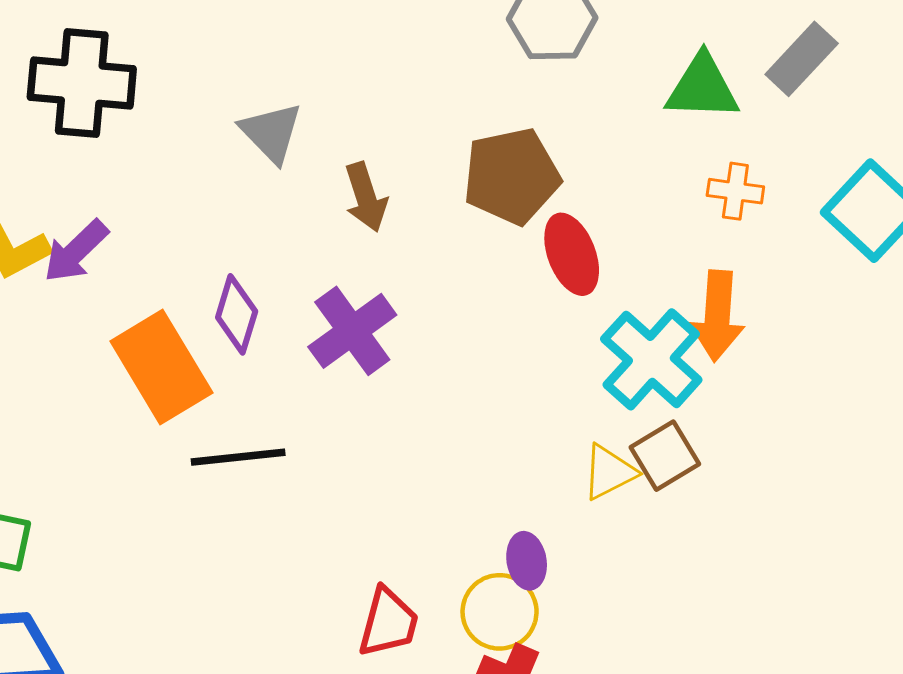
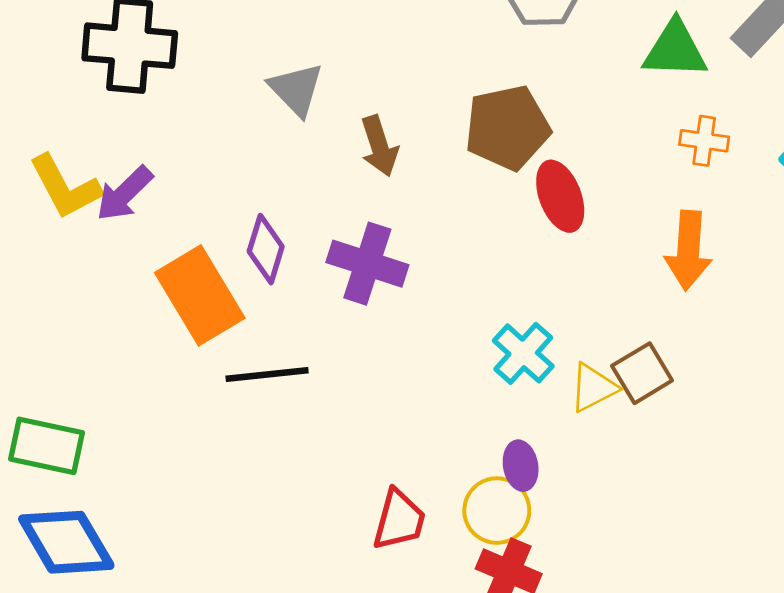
purple cross: (352, 331) -> (367, 264), turned -36
cyan cross: (651, 359) -> (523, 353), moved, size x0.7

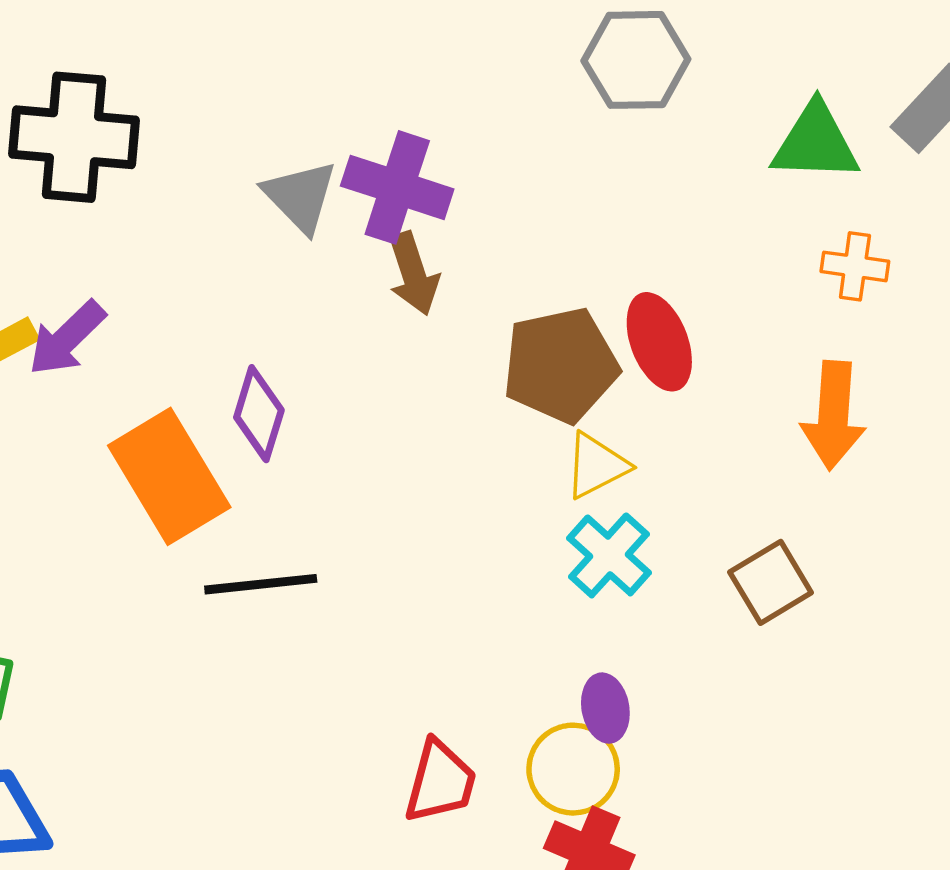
brown pentagon: (507, 128) -> (561, 365), moved
purple cross: (367, 264) -> (397, 187), moved
yellow triangle: (593, 388) -> (596, 466), moved

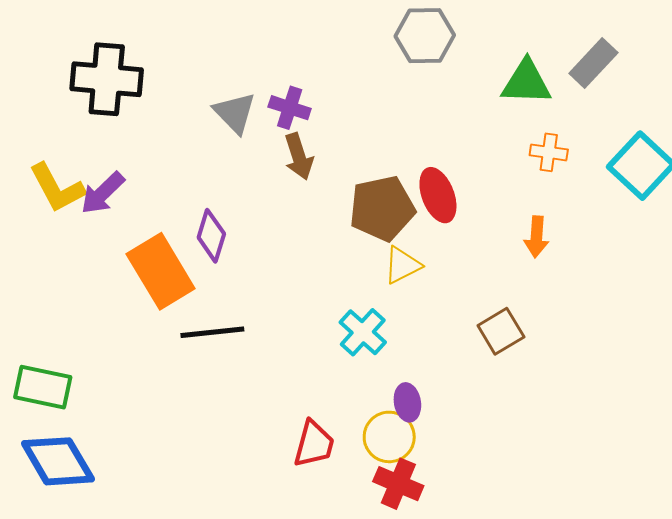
purple cross: (397, 187) -> (290, 108), size x0.7
orange arrow: (833, 415) -> (536, 237), size x0.7
cyan cross: (609, 555) -> (363, 332), moved

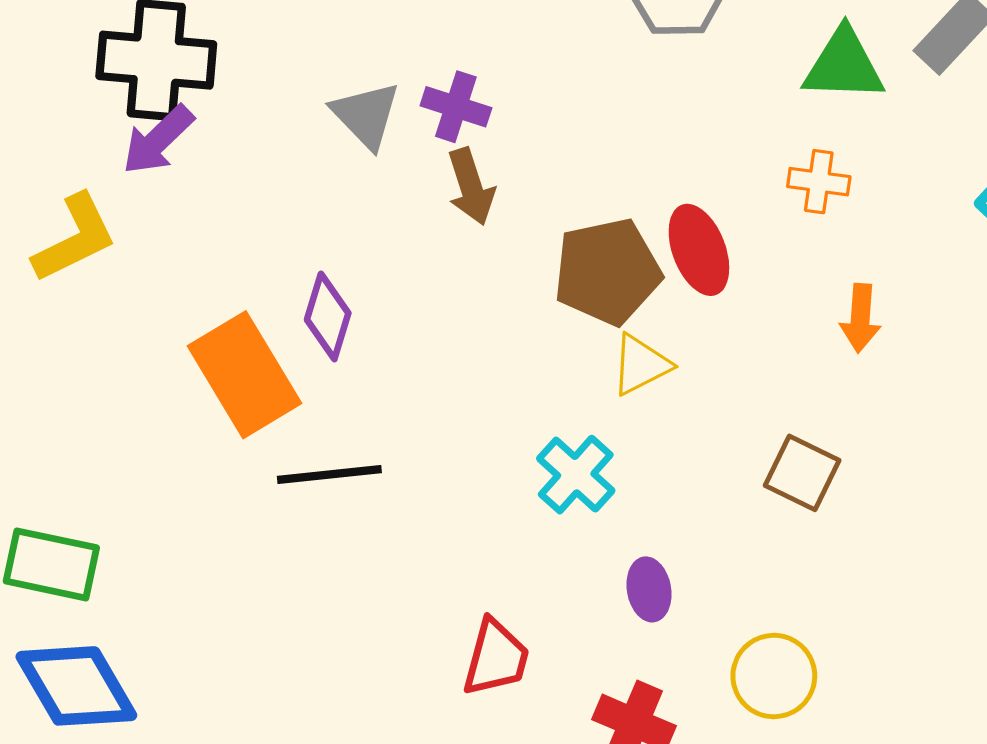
orange cross: (549, 152) -> (819, 182), moved
yellow L-shape: (57, 188) -> (75, 238), turned -88
purple arrow: (103, 193) -> (158, 140), moved
brown square: (501, 331) -> (802, 473), turned -33
yellow circle: (389, 437) -> (774, 676), moved

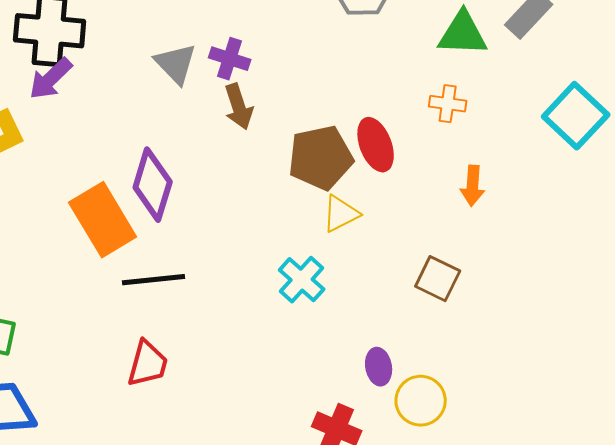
purple diamond: (328, 316) -> (153, 185), size x1.4
purple ellipse: (649, 589) -> (379, 367), moved
red trapezoid: (496, 658) -> (148, 364), moved

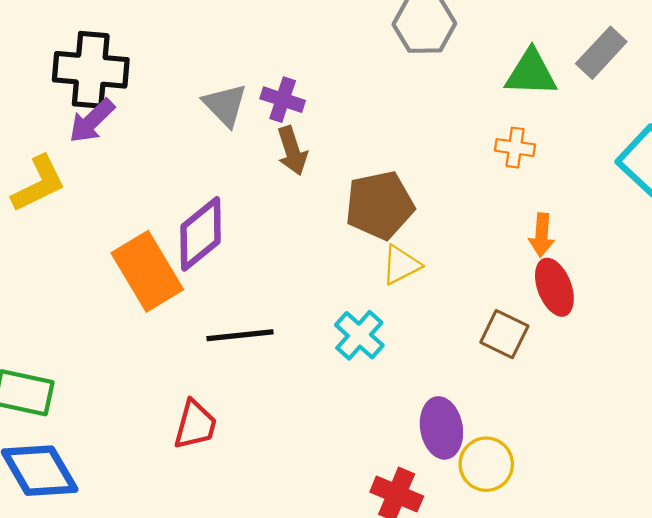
red ellipse: (376, 145) -> (554, 287), moved
purple diamond: (153, 185) -> (201, 234), turned 34
black line: (154, 280) -> (240, 335), moved
purple ellipse: (379, 367) -> (441, 428), size x1.5

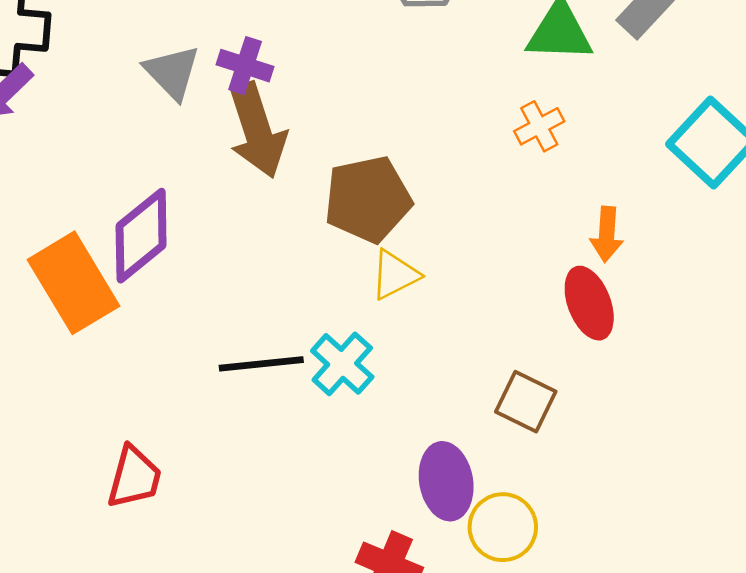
orange cross: (515, 148) -> (539, 126), turned -36
brown arrow: (292, 151) -> (257, 130), size x1.5
orange arrow: (542, 235) -> (607, 234), moved
brown square: (504, 334) -> (526, 402), moved
black line: (240, 335) -> (261, 364), moved

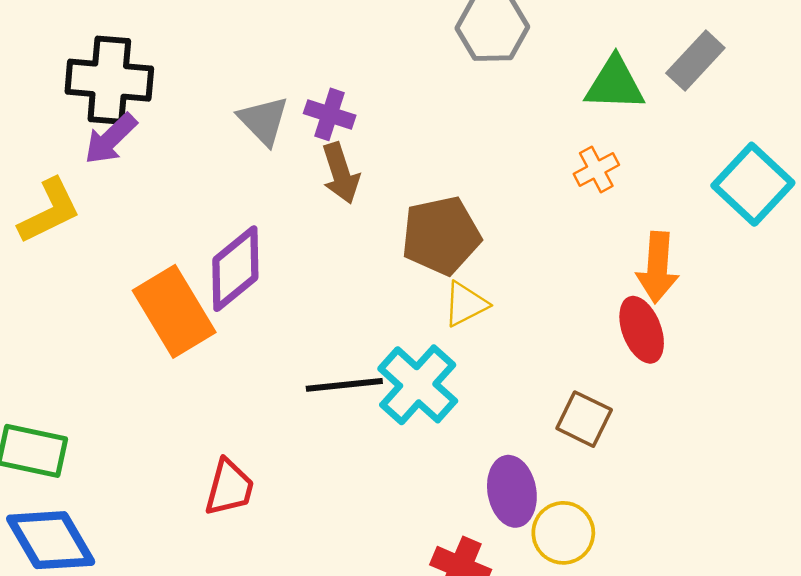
brown arrow: (257, 130) -> (341, 173), size x0.7
orange arrow: (607, 234) -> (658, 267), size x1.4
cyan cross: (342, 364) -> (418, 385), size x1.4

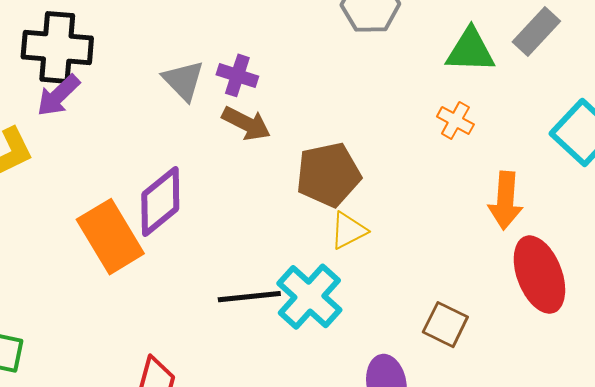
orange cross: (596, 169) -> (455, 121), turned -33
brown arrow: (341, 173) -> (246, 124), turned -45
red ellipse: (642, 330) -> (539, 275), moved, size x1.4

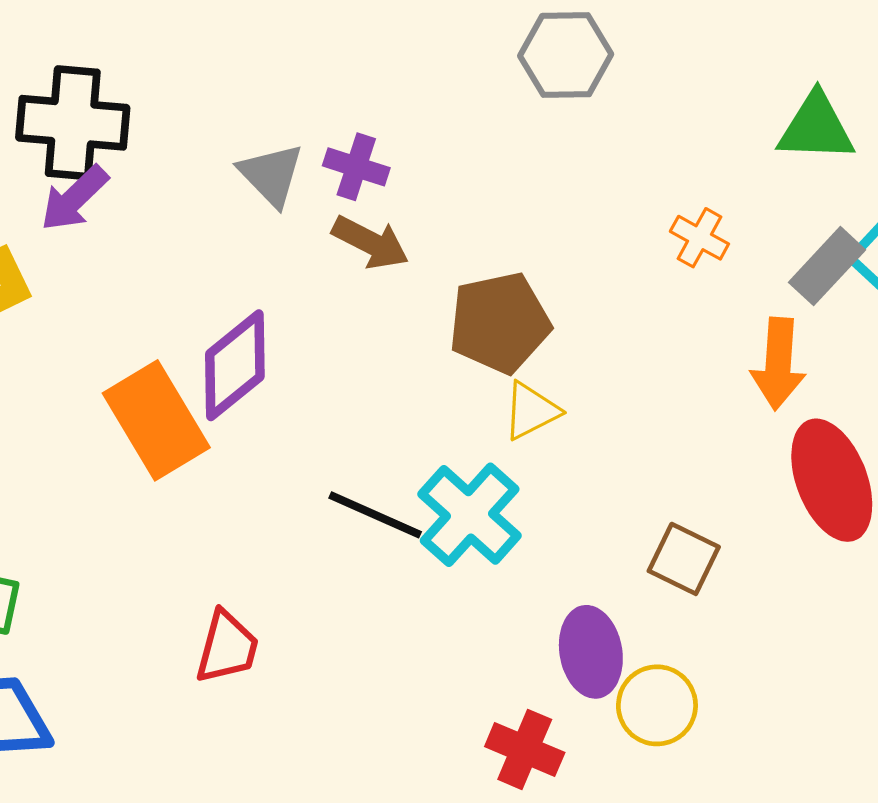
gray rectangle: (536, 31) -> (827, 266), moved
green triangle: (470, 50) -> (816, 127), moved
black line: (249, 297) -> (375, 515), turned 30

